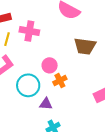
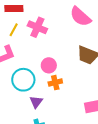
purple triangle: (46, 104) -> (36, 102), turned 48

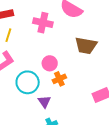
pink cross: (37, 27) -> (43, 23), moved

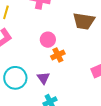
cyan circle: (28, 82) -> (15, 78), moved

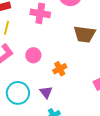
pink circle: (48, 40) -> (33, 55), moved

